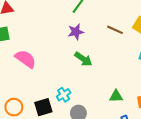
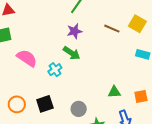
green arrow: (83, 59) -> (72, 53), moved
cyan cross: (64, 95) -> (55, 70), moved

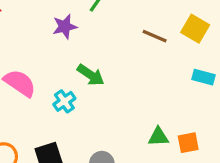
purple star: (74, 31) -> (65, 27), moved
orange square: (141, 96) -> (188, 143), moved

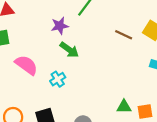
green arrow: (91, 75) -> (69, 50), moved

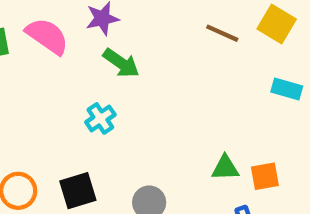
pink semicircle: (26, 65) -> (47, 36), moved

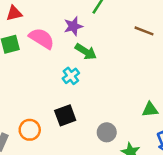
cyan cross: (100, 118) -> (71, 76), moved
black square: (78, 191) -> (65, 115), moved

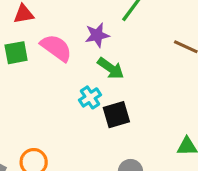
black square: (65, 115) -> (116, 115), moved

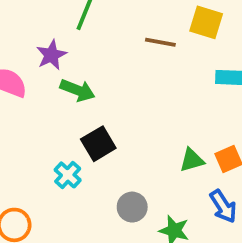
cyan cross: (90, 97) -> (68, 175), moved

